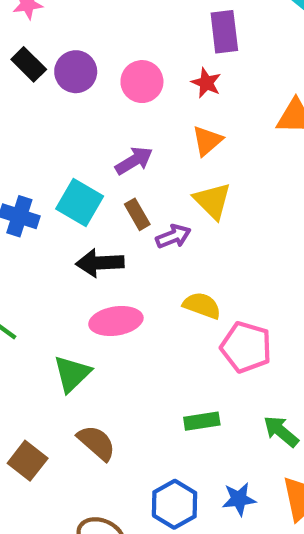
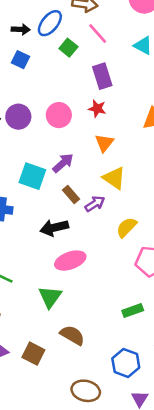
cyan square: (80, 202) -> (32, 176), moved
yellow semicircle: (202, 306) -> (127, 227), moved, turned -55

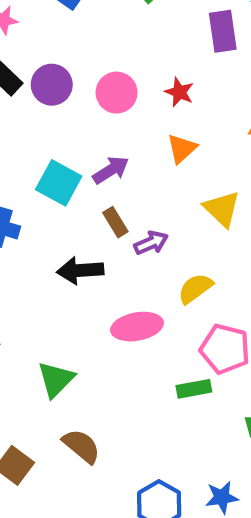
purple rectangle: (102, 76) -> (223, 31), moved
yellow triangle: (114, 178) -> (222, 209), moved
pink ellipse: (70, 261) -> (137, 327), moved
green rectangle: (133, 310) -> (194, 389), moved

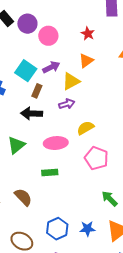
pink circle: (117, 93) -> (48, 36), moved
yellow triangle: (222, 209) -> (71, 81), moved, turned 42
brown rectangle: (115, 222) -> (37, 91), moved, turned 48
green triangle: (56, 379) -> (16, 145), moved
green rectangle: (194, 389) -> (50, 173), moved

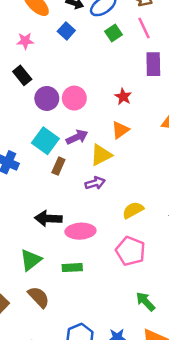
purple circle: (27, 24) -> (47, 98), moved
black arrow: (32, 113) -> (48, 218), moved
yellow semicircle: (85, 128) -> (133, 210), moved
green triangle: (16, 145) -> (31, 260), moved

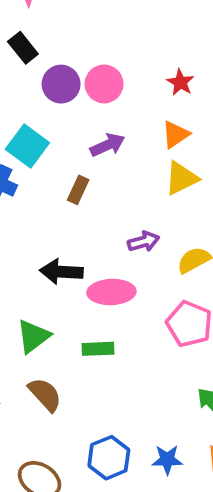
cyan square: (45, 141) -> (27, 146), moved
yellow triangle: (101, 155) -> (181, 178), moved
purple arrow: (95, 183) -> (144, 242), moved

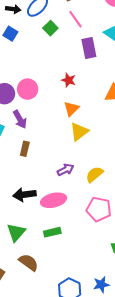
purple arrow: (108, 145) -> (20, 119), moved, turned 96

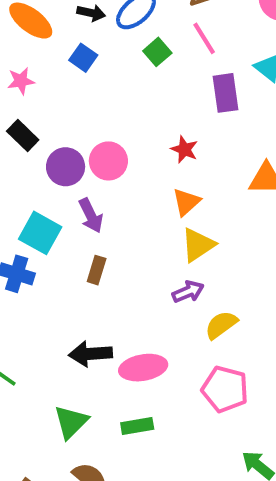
purple arrow: (65, 170) -> (188, 292), moved

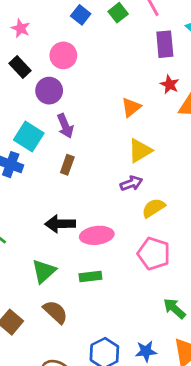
blue square: (83, 58) -> (81, 15), moved
pink star: (21, 81) -> (21, 28), turned 30
red star: (184, 149) -> (170, 84), moved
pink circle: (108, 161) -> (63, 55), moved
orange triangle: (186, 202) -> (131, 107), moved

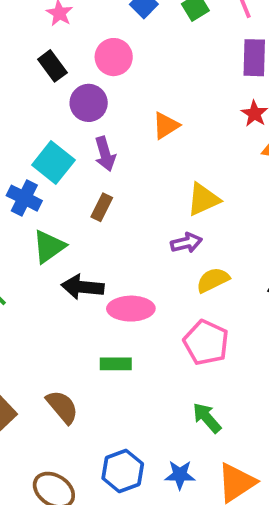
orange triangle: (131, 107) -> (166, 126), moved
green triangle: (44, 271) -> (49, 247), moved
green arrow: (174, 309) -> (207, 418), moved

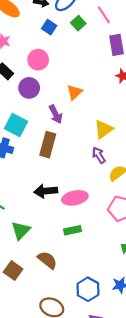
purple arrow: (105, 154) -> (56, 114), moved
brown rectangle: (102, 207) -> (48, 145), size x1.6
purple arrow: (186, 243) -> (99, 155), turned -98
green triangle: (49, 247) -> (21, 230), moved

